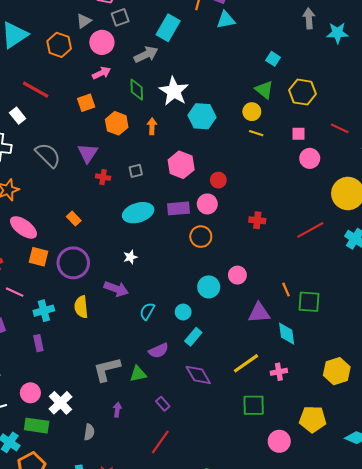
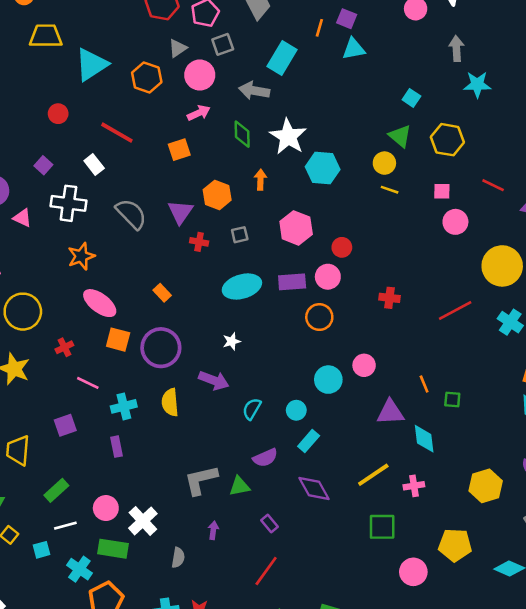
cyan star: (337, 33) -> (477, 85), moved
gray arrow: (146, 54) -> (254, 91), turned -145
orange hexagon: (117, 123) -> (217, 195), moved
green square: (309, 302) -> (452, 399), size x0.6

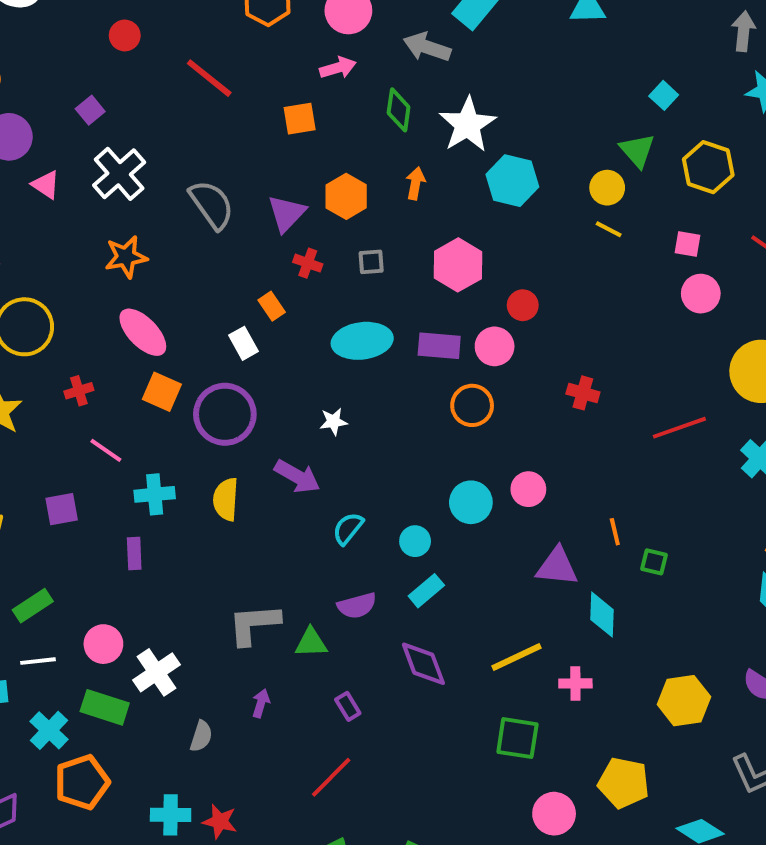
white rectangle: (94, 164) -> (244, 343), moved
white cross: (68, 203) -> (119, 174), turned 32
orange rectangle: (162, 293) -> (272, 306), moved

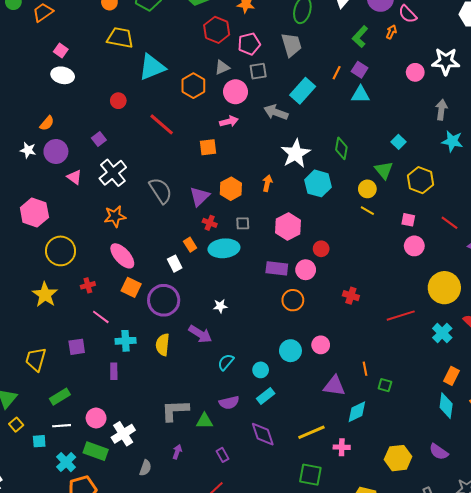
green diamond: (399, 110) -> (341, 148), moved
cyan ellipse: (362, 341) -> (224, 248), moved
cyan diamond: (602, 615) -> (357, 412), turned 60

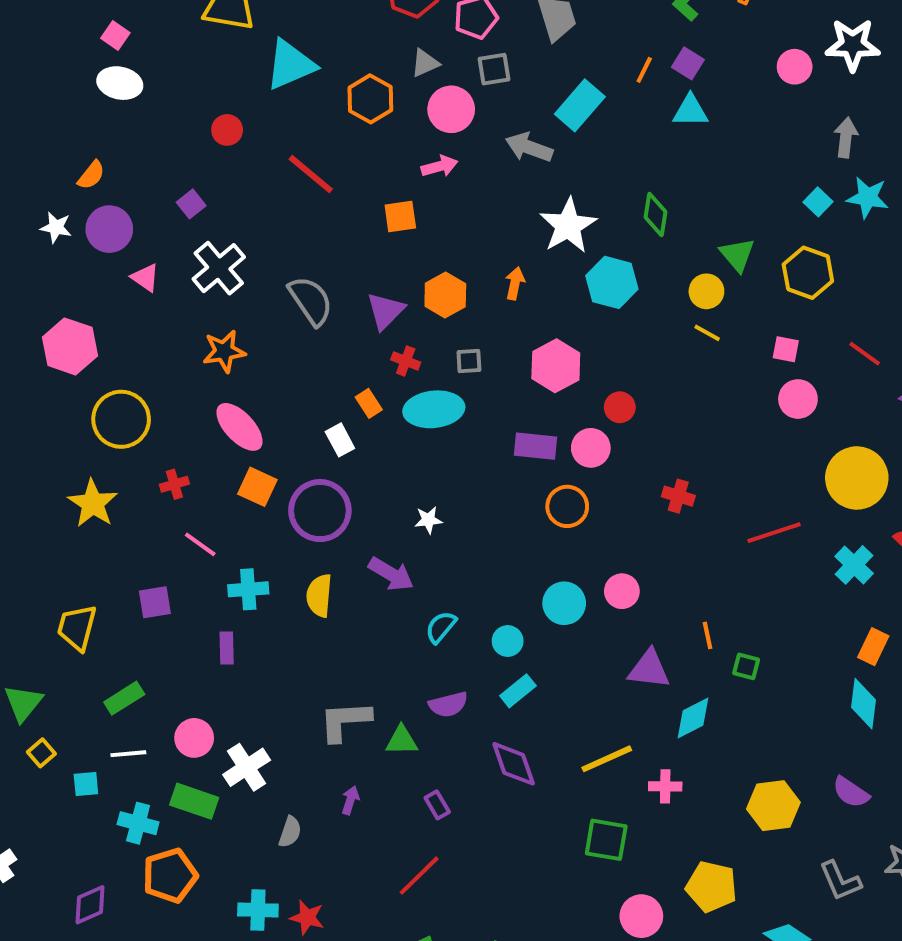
cyan square: (399, 142) -> (818, 202), moved
cyan cross: (66, 462) -> (138, 823), turned -30

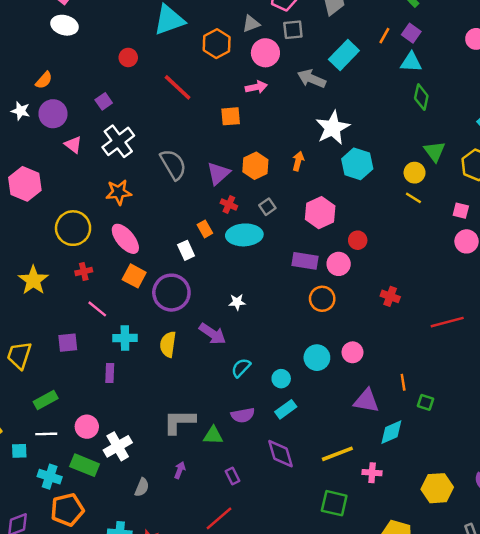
green diamond: (655, 215) -> (421, 97), moved
gray square: (469, 361) -> (267, 207), turned -35
yellow circle: (121, 419) -> (73, 228), moved

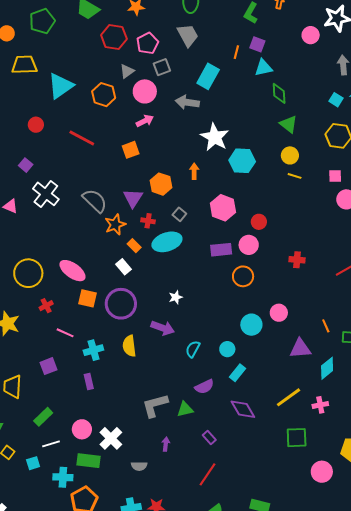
green triangle: (435, 151) -> (289, 124), moved
orange star: (119, 192) -> (115, 225), moved
gray semicircle: (142, 487) -> (139, 466), turned 84

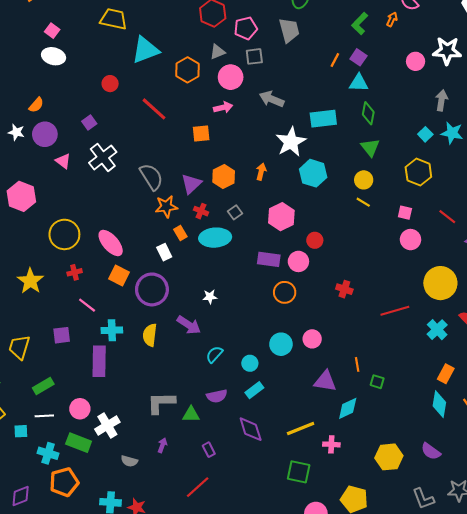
cyan rectangle: (208, 76) -> (323, 119), moved, turned 40
purple rectangle: (89, 381) -> (99, 361), size x1.8

